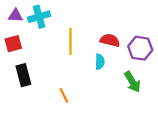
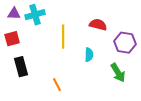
red semicircle: (110, 40) -> (98, 25), moved

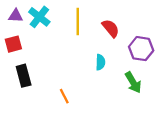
cyan cross: (35, 15) -> (39, 17), turned -36
red semicircle: (98, 25) -> (111, 28), turned 36
yellow line: (63, 37) -> (78, 21), moved

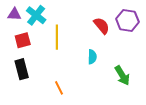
yellow line: (78, 21) -> (57, 37), moved
red square: (13, 44) -> (23, 40), moved
purple hexagon: (141, 49) -> (127, 20), moved

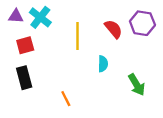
yellow line: (57, 37) -> (77, 36), moved

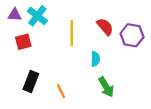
purple hexagon: (142, 23) -> (132, 35), moved
black rectangle: (24, 78) -> (31, 82), moved, turned 36
green arrow: (137, 85) -> (106, 87), moved

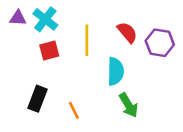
red square: (23, 42) -> (49, 51), moved
cyan semicircle: (95, 59) -> (116, 71), size x1.5

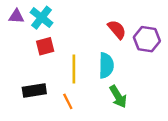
yellow line: (87, 40) -> (74, 69), moved
black rectangle: (37, 99) -> (34, 91), turned 60

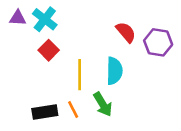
red square: (45, 46) -> (49, 50), turned -30
black rectangle: (34, 91) -> (45, 112), moved
green arrow: (118, 97) -> (103, 104), moved

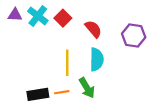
red semicircle: (126, 32) -> (93, 29), moved
red square: (49, 50) -> (63, 18), moved
orange line: (73, 109) -> (62, 92), turned -72

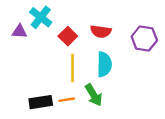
purple triangle: (15, 15) -> (20, 31), moved
red square: (63, 18) -> (68, 36), moved
red semicircle: (93, 29) -> (101, 31), turned 138

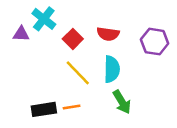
yellow line: (72, 68) -> (78, 73), turned -44
green arrow: (94, 95) -> (122, 102), moved

